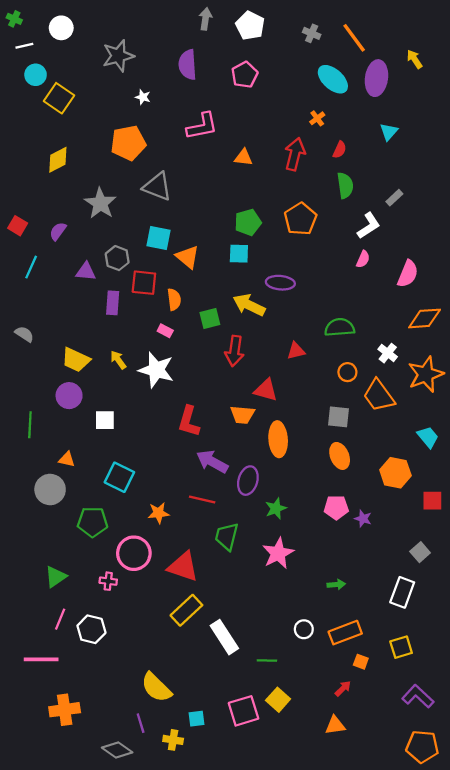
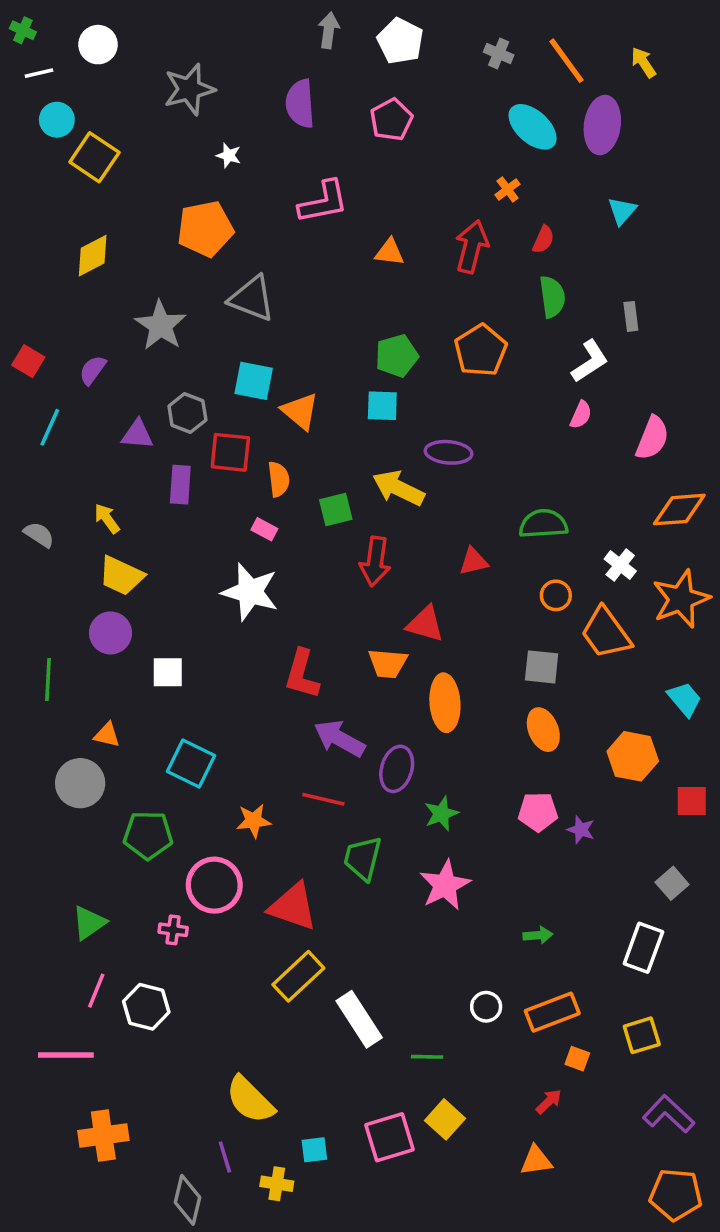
yellow arrow: (414, 59) -> (643, 62), moved
gray rectangle: (394, 198) -> (631, 316), turned -54
yellow arrow: (118, 360) -> (107, 518), moved
gray diamond: (117, 750) -> (187, 1200), turned 68

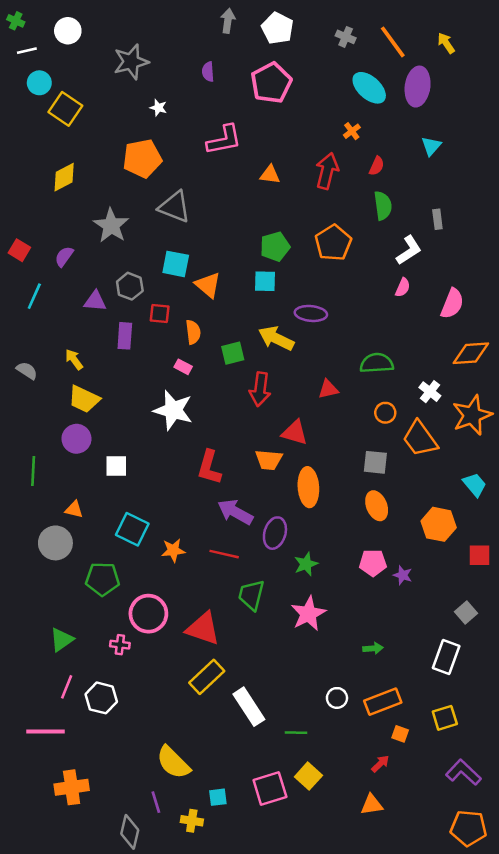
purple semicircle: (300, 104) -> (208, 72), size x0.6
pink pentagon: (391, 120) -> (271, 83), size x1.4
red square: (230, 452) -> (160, 313), size x0.7
orange star: (254, 821) -> (173, 550), moved

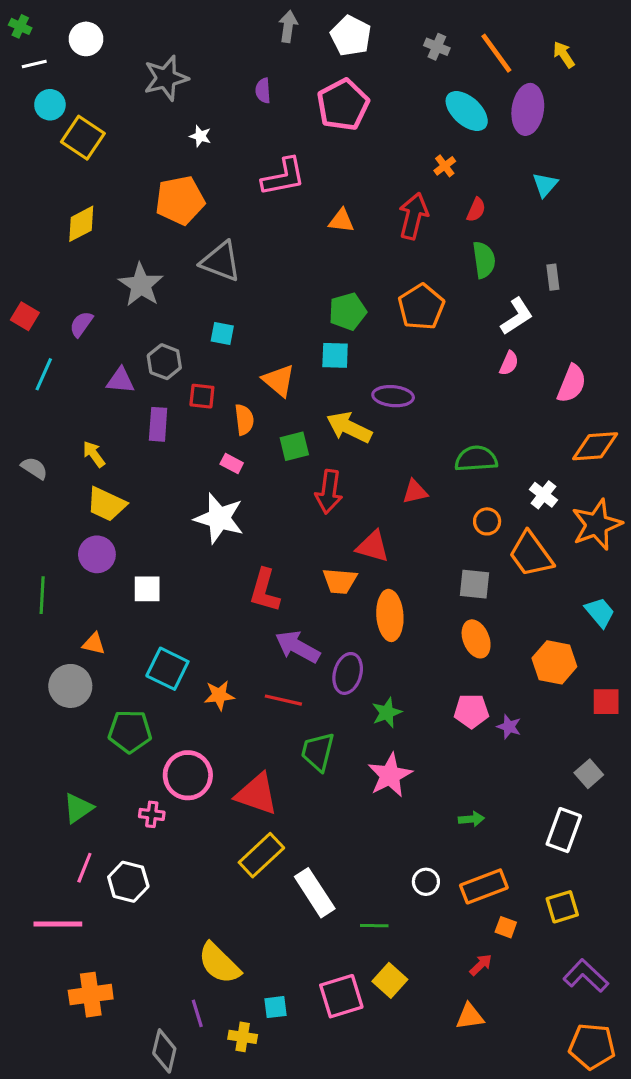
cyan square: (176, 264) -> (222, 333), size x0.7
orange triangle: (208, 285) -> (279, 380), moved

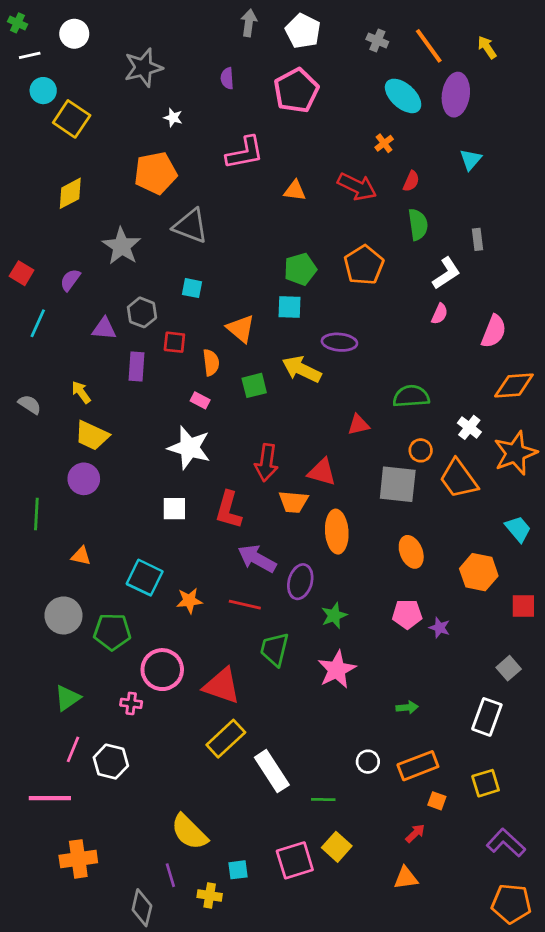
red arrow: (413, 216) -> (357, 187), turned 102
red arrow: (329, 492) -> (266, 463), moved
gray square: (475, 584) -> (398, 484), moved, size x1.4
white square: (147, 589) -> (174, 509), moved
gray circle: (70, 686) -> (63, 615), moved

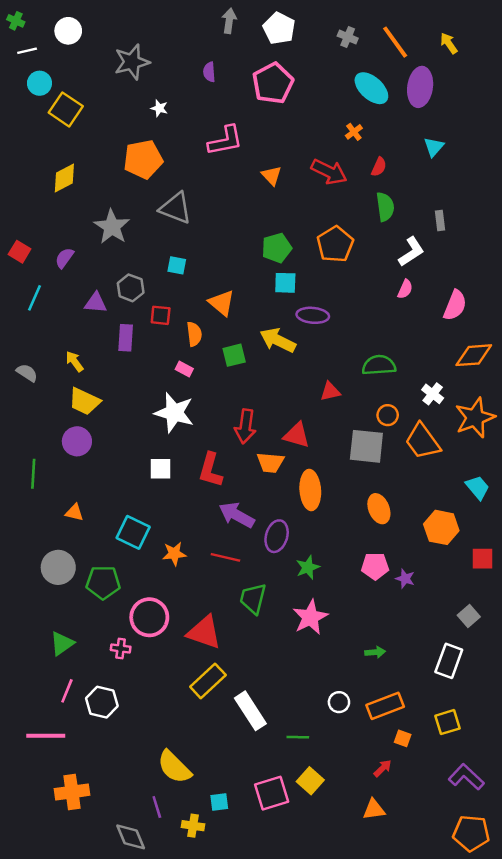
orange triangle: (295, 191) -> (272, 176), turned 40
cyan square: (289, 307) -> (285, 283), moved
gray diamond: (142, 908) -> (131, 837), turned -36

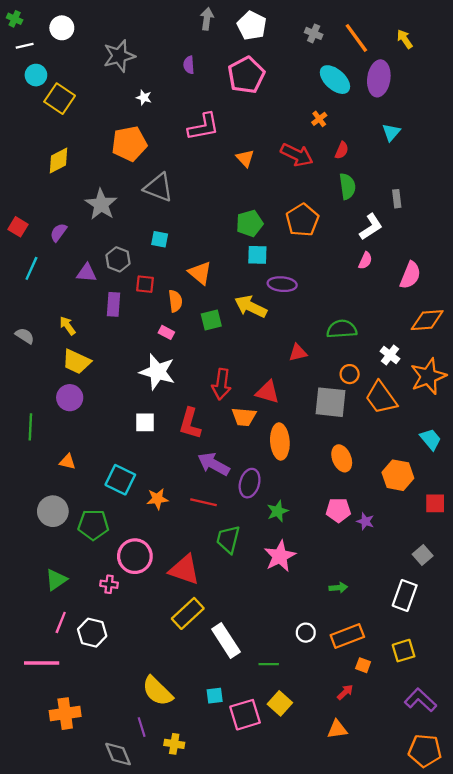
cyan square: (219, 802) -> (215, 696), moved

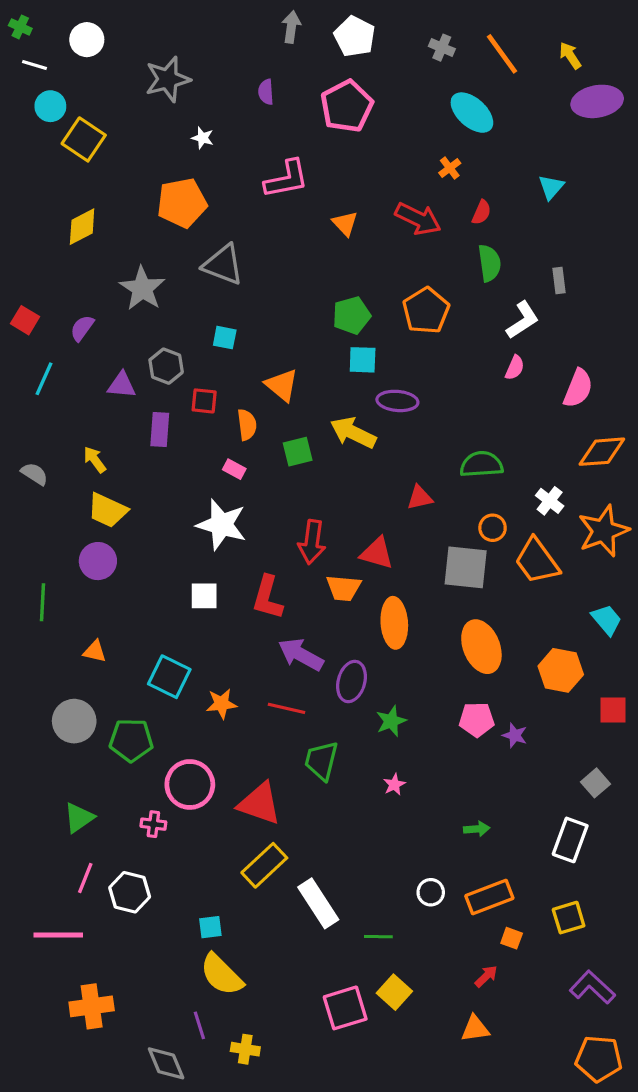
white line: (25, 46) -> (35, 65), turned 30
purple ellipse: (379, 78) -> (597, 101), moved, turned 72
orange ellipse: (342, 458) -> (481, 647), size x1.4
pink star: (280, 556) -> (394, 784), size x0.5
cyan square: (215, 696) -> (210, 927), moved

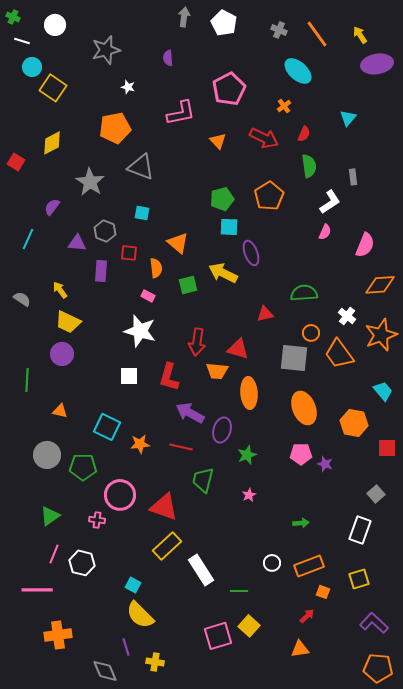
pink pentagon: (347, 106) -> (229, 89), moved
red square: (25, 320) -> (16, 162), moved
purple ellipse: (397, 401) -> (251, 253), turned 65
cyan square: (210, 927) -> (133, 585), turned 35

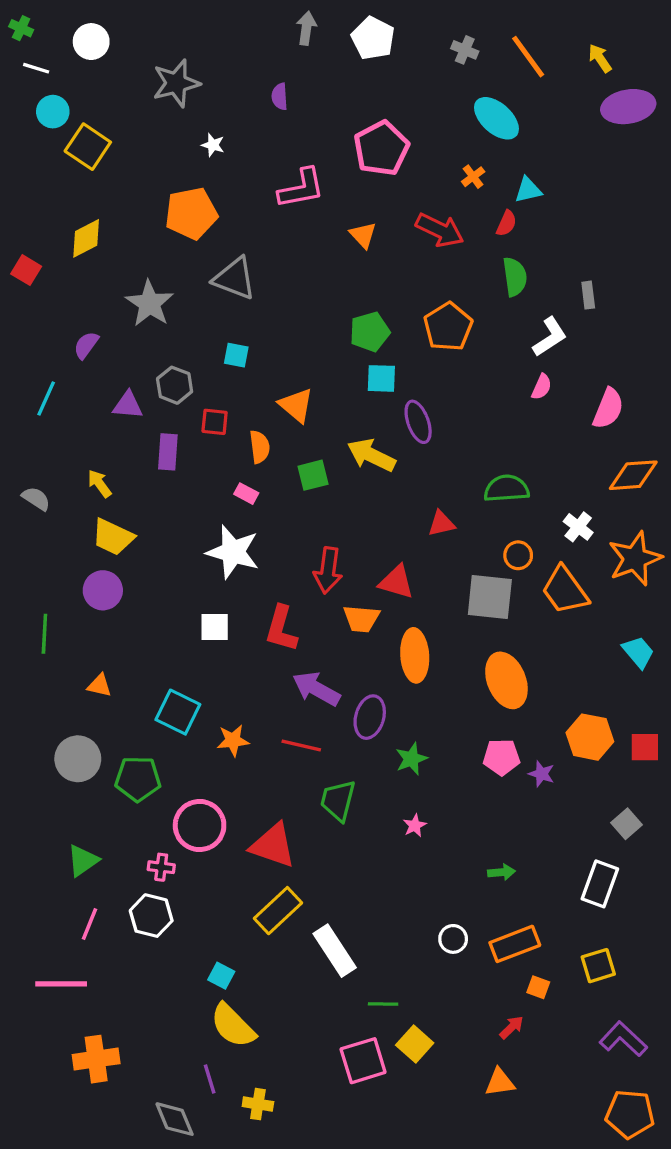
cyan triangle: (348, 118) -> (528, 190), moved, turned 36
orange hexagon: (354, 423) -> (590, 737), moved
white hexagon: (82, 563) -> (151, 916), moved
green line: (239, 591) -> (383, 1004), moved

